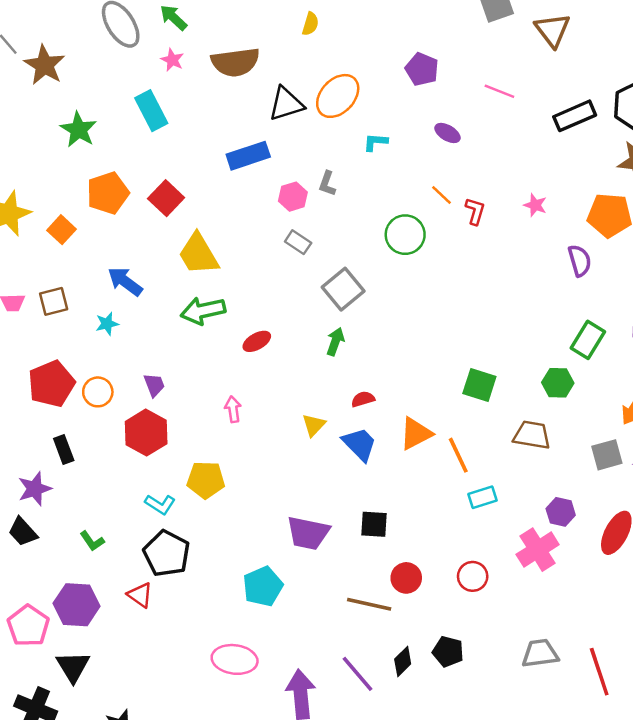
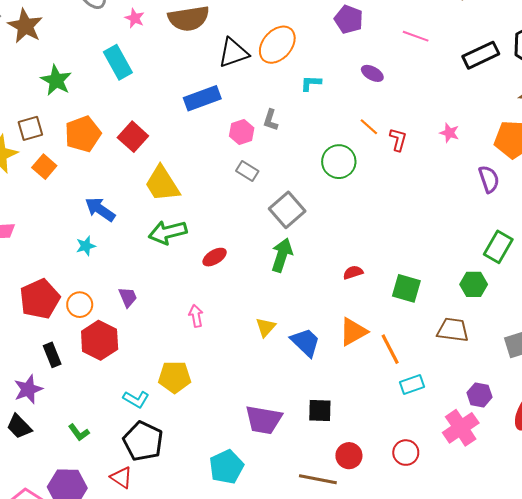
brown square: (54, 301) -> (30, 128), moved
green arrow: (335, 342) -> (282, 255), size x1.4
red semicircle: (363, 399) -> (353, 272), moved
red hexagon: (146, 433) -> (100, 340), moved

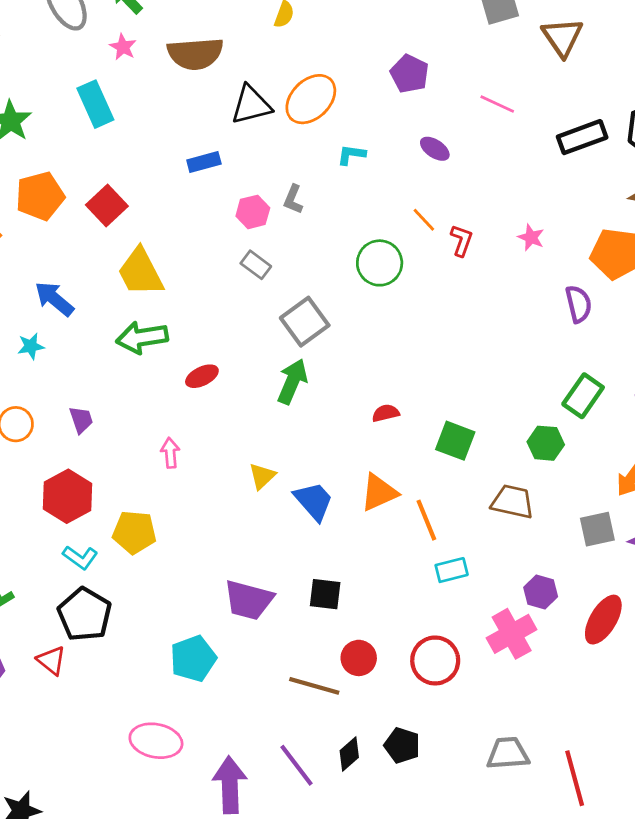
blue rectangle: (202, 98) -> (204, 162), size x0.7
red hexagon: (100, 340) -> (67, 496), moved
red circle: (406, 453) -> (435, 660), size x1.4

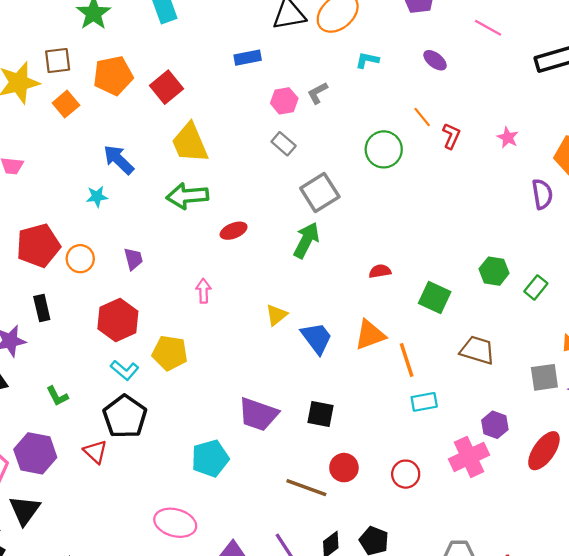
gray L-shape: (293, 199) -> (318, 93), turned 35
green rectangle: (583, 396) -> (536, 287), moved, size x0.7
green hexagon: (546, 443) -> (494, 271), moved
red circle: (435, 660) -> (406, 474), size x0.7

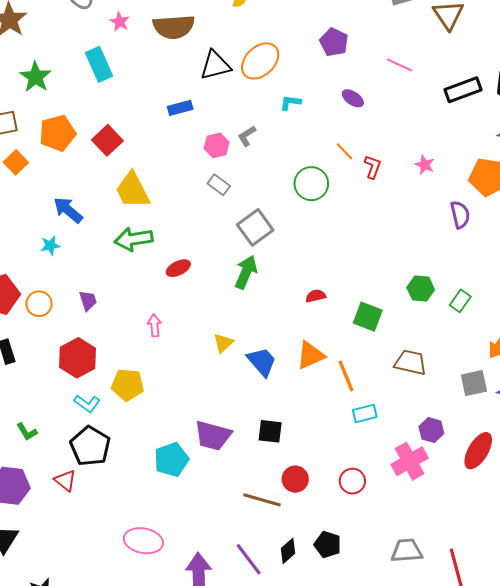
cyan pentagon: (210, 458) -> (171, 460), moved

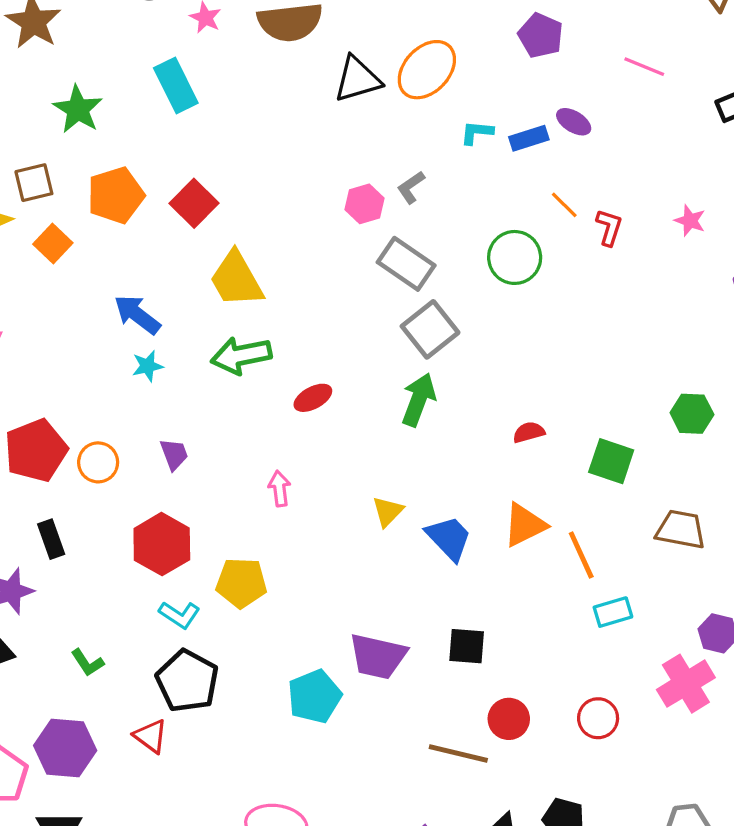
blue rectangle: (180, 108) -> (529, 138), moved
gray rectangle: (219, 185) -> (406, 264), moved, size x1.6
cyan star: (50, 245) -> (148, 366), moved

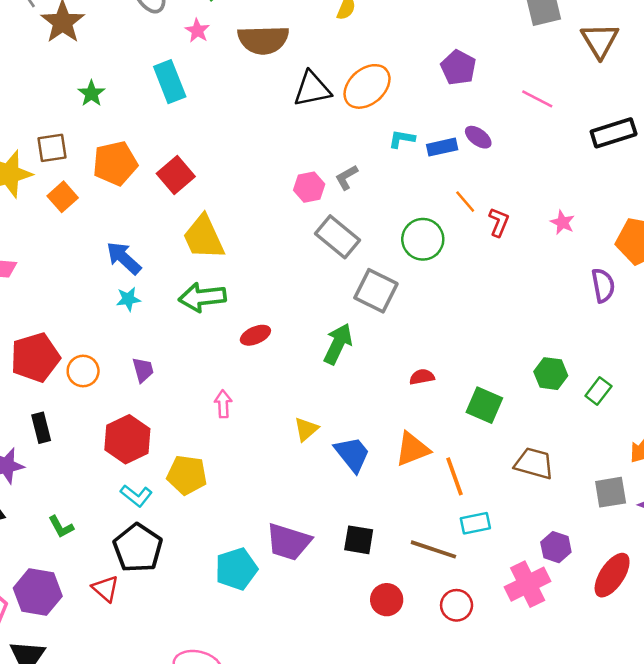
green star: (78, 109) -> (91, 94), size x0.7
gray square: (430, 329) -> (376, 291), moved, turned -30
brown line: (458, 754) -> (433, 549), moved

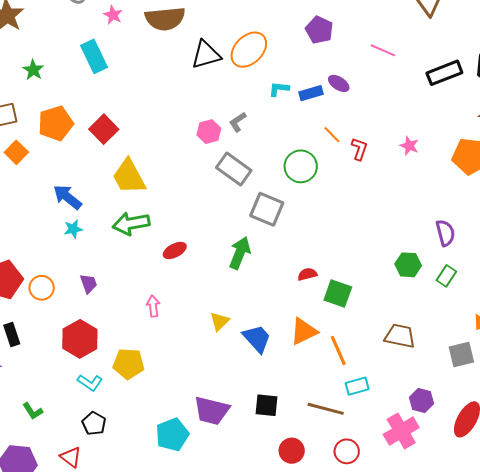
purple semicircle: (603, 285) -> (445, 233), moved
green square: (484, 405) -> (338, 294), moved
black pentagon: (138, 548) -> (94, 424), size x0.6

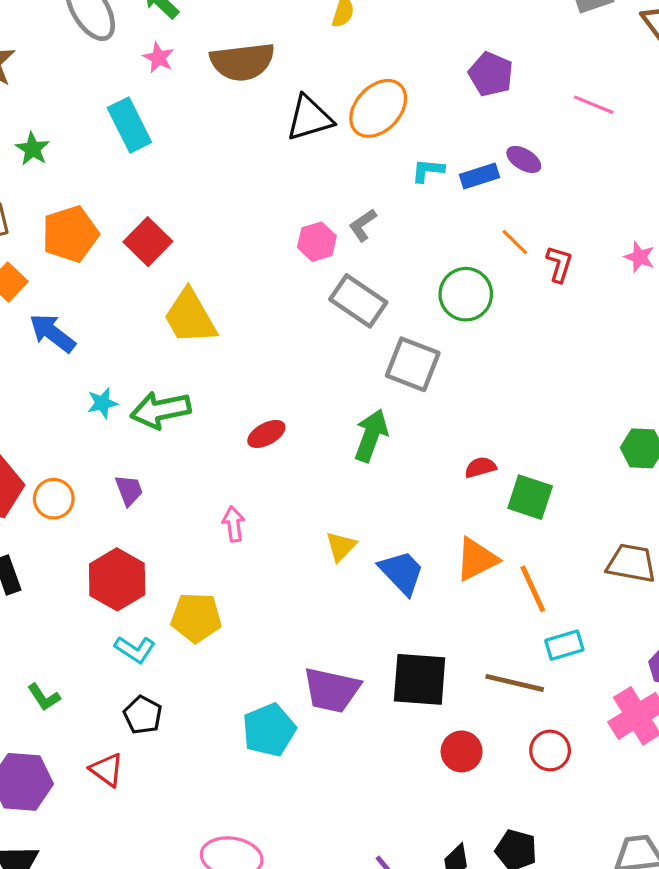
blue arrow: (67, 197) -> (52, 333), moved
green arrow: (131, 224) -> (161, 410), moved
black square: (267, 405) -> (420, 679), size x1.5

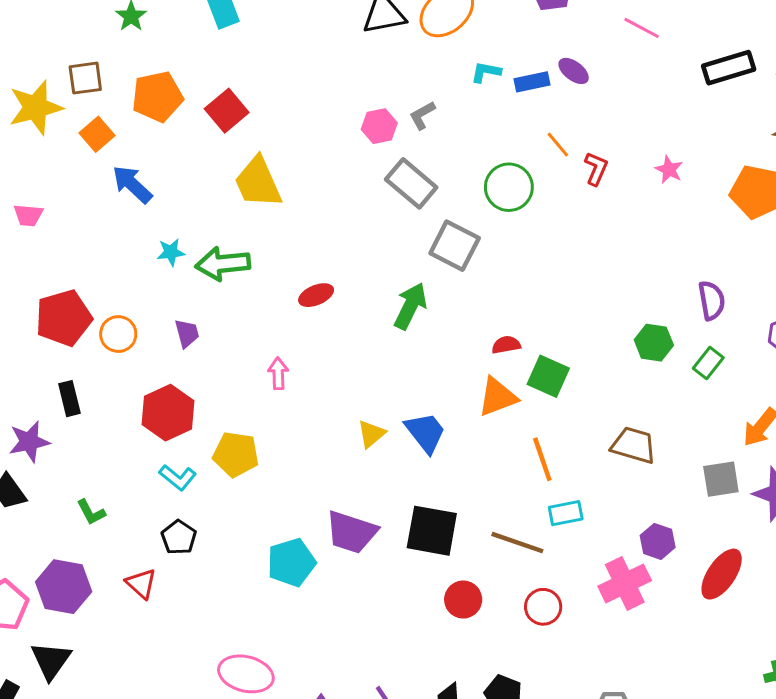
yellow triangle: (341, 546) -> (371, 434), moved
orange triangle: (477, 559) -> (497, 397), moved

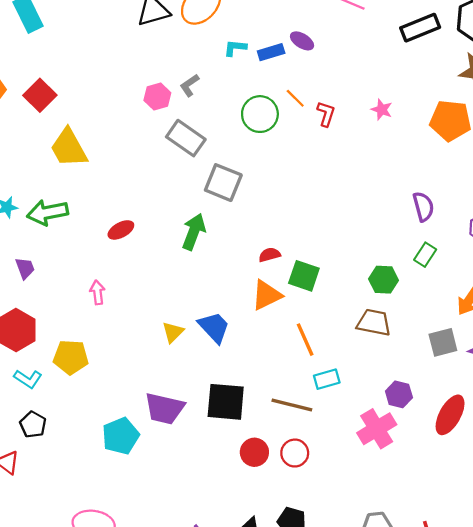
green circle: (509, 187) -> (260, 114), moved
green hexagon: (654, 343) -> (384, 280), moved
red circle: (543, 607) -> (295, 453), moved

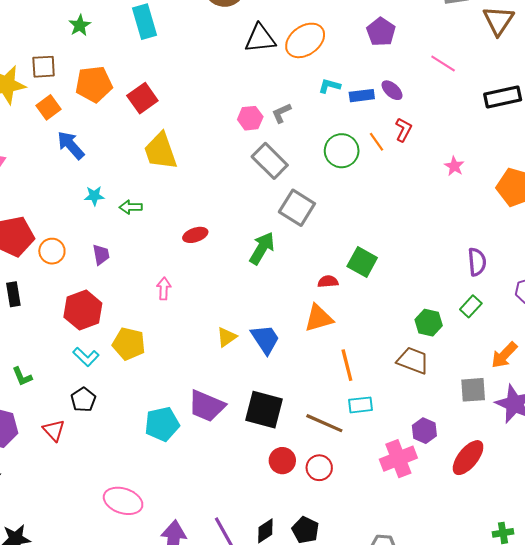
red L-shape: (326, 114) -> (403, 130), moved
green arrow: (48, 213) -> (131, 207), size x0.6
green square: (304, 276) -> (362, 262), moved

